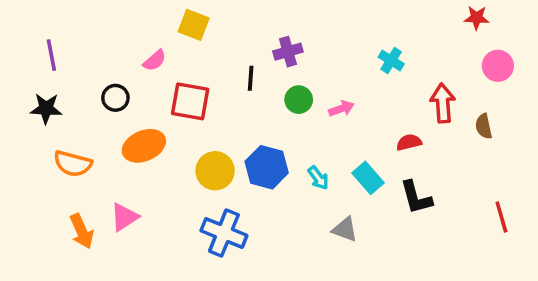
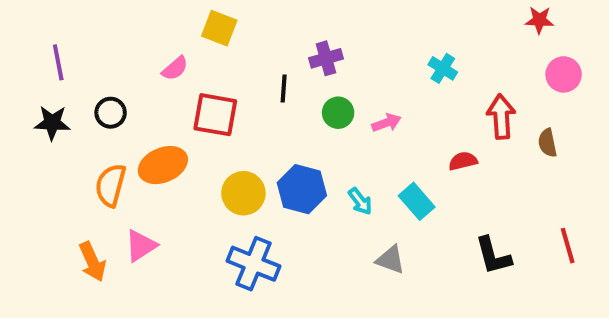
black circle: (115, 98) -> (111, 113), moved
orange semicircle: (73, 164) -> (111, 185), moved, turned 90
black L-shape: (416, 197) -> (493, 256), moved

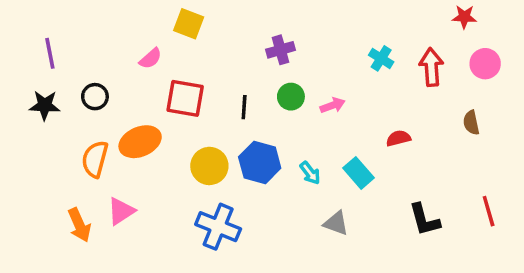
black line: (284, 89) -> (244, 107), moved
red arrow: (501, 117) -> (431, 67), moved

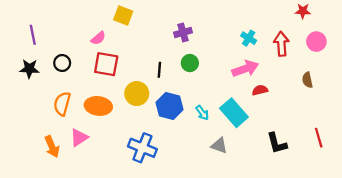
red square: (185, 98) -> (106, 64), moved
pink arrow: (333, 105) -> (245, 69), moved, size x1.6
orange ellipse: (140, 142) -> (98, 106), moved, turned 30
yellow circle: (209, 166) -> (137, 94), moved
cyan rectangle: (359, 173) -> (234, 113), size x1.4

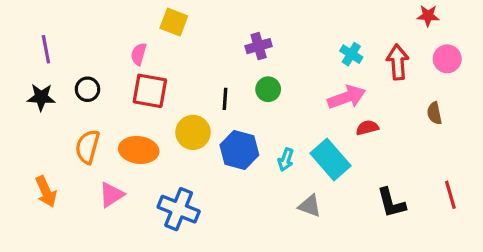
pink semicircle: (98, 38) -> (139, 54), turned 147
cyan arrow: (202, 113) -> (286, 160), turned 56
orange arrow: (52, 147) -> (46, 192), moved
blue cross: (142, 148) -> (179, 209), moved

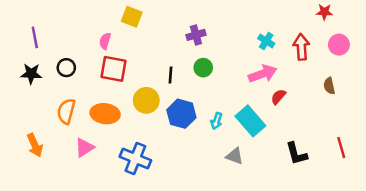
red semicircle: (367, 128) -> (278, 97), turned -35

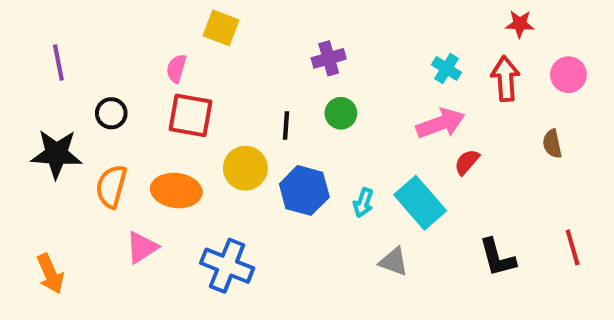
red star: (324, 12) -> (520, 24), moved
black star: (31, 74) -> (56, 154), moved, size x1.4
orange arrow: (35, 145) -> (50, 274), moved

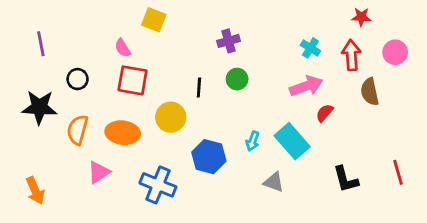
pink semicircle: (176, 69) -> (123, 48), turned -48
brown semicircle: (552, 144) -> (370, 92), moved, size x1.4
blue hexagon: (304, 190) -> (209, 157), moved

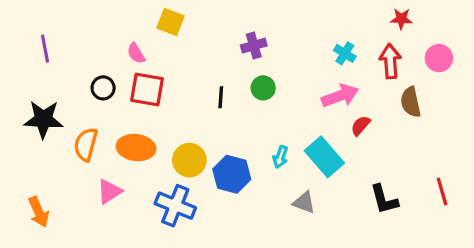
black circle: (78, 79) -> (103, 88), moved
yellow circle: (171, 117) -> (189, 160), moved

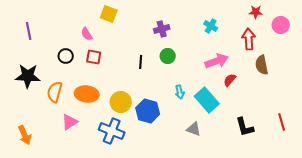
cyan cross: (345, 53) -> (211, 26), moved
pink circle: (439, 58) -> (281, 25), moved
red square: (147, 89) -> (94, 57), size x0.7
cyan arrow: (280, 157) -> (180, 92), moved, turned -32

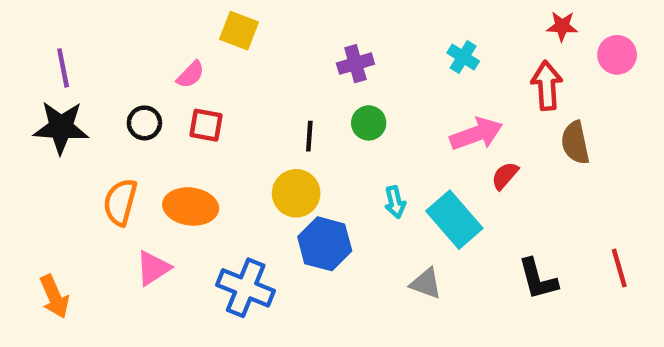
pink semicircle: (87, 34) -> (191, 75), turned -104
black star: (28, 76) -> (61, 127), moved
yellow circle: (121, 102) -> (296, 193), moved

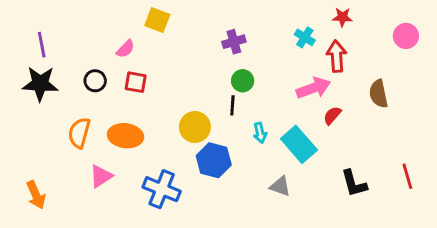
red star: (562, 26) -> (342, 17), moved
red arrow: (547, 86) -> (337, 56), moved
black line: (309, 136) -> (232, 105), moved

